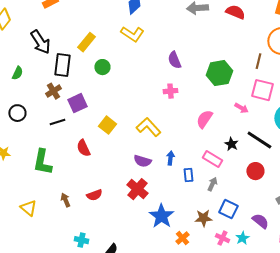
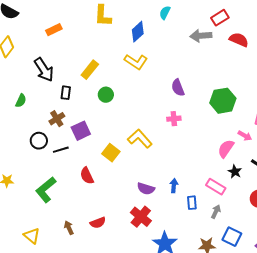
black rectangle: (62, 65) -> (66, 93), size x0.6
black circle: (17, 113) -> (39, 141), moved
pink semicircle: (204, 119) -> (226, 149), moved
yellow L-shape: (148, 127) -> (140, 139), moved
green L-shape: (42, 162) -> (46, 190), turned 40

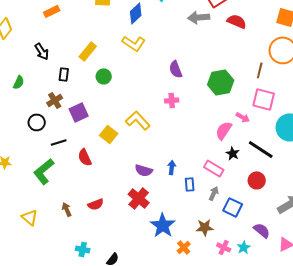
black arrow: (44, 70) -> (42, 51), size x0.7
black line: (61, 150) -> (59, 142), moved
blue square: (232, 237) -> (233, 207), moved

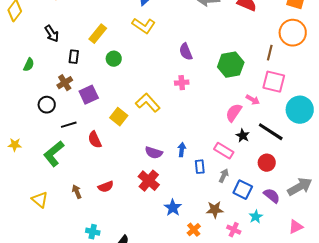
blue star: (163, 225) -> (173, 208), size x0.7
purple semicircle: (262, 230) -> (272, 196), moved
cyan star: (244, 247) -> (256, 217), moved

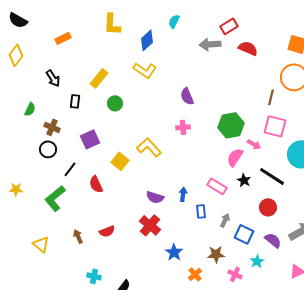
green hexagon: (231, 65) -> (231, 125), moved
brown cross: (65, 83) -> (52, 127), moved, turned -35
black line: (69, 125) -> (70, 169), turned -35
pink rectangle: (224, 151) -> (217, 186), moved

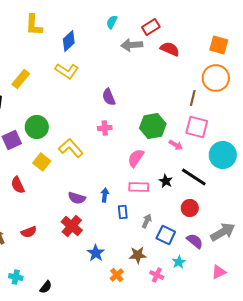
cyan semicircle: (174, 21) -> (112, 22), moved
green circle: (115, 103) -> (37, 127), moved, size x1.5
pink semicircle: (235, 157) -> (136, 158), moved
pink rectangle: (217, 186) -> (139, 187), turned -30

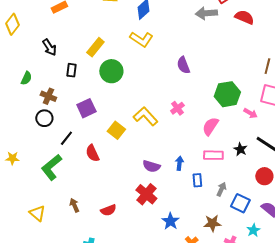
green circle: (37, 127) -> (111, 71), moved
pink cross: (105, 128) -> (177, 108), moved, turned -32
red semicircle: (29, 232) -> (108, 210), moved

